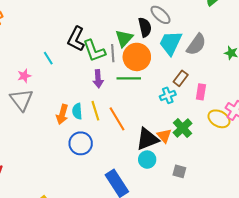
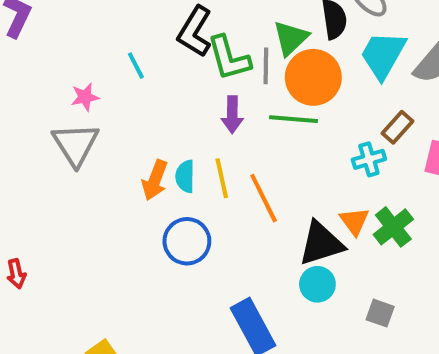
orange triangle: (164, 136) -> (354, 221), moved

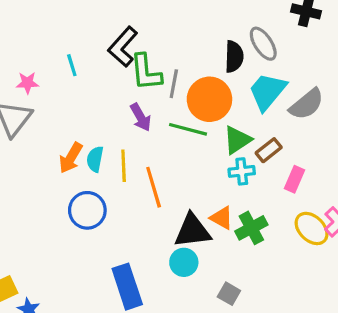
green triangle: (291, 38) -> (237, 140), moved
purple arrow: (232, 115) -> (141, 117), turned -40
orange triangle: (354, 221) -> (222, 218), turned -35

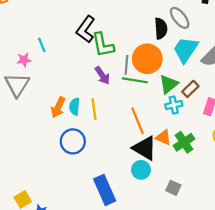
cyan line: (72, 65) -> (42, 45), moved
gray line: (174, 84) -> (126, 65), moved
orange line: (154, 187) -> (137, 121), moved
black triangle: (192, 231) -> (145, 148), turned 44

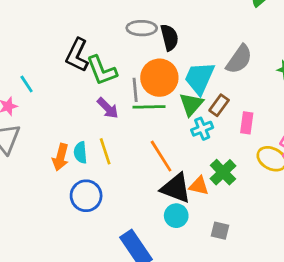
gray ellipse: (180, 18) -> (142, 28), moved, turned -40
cyan trapezoid: (186, 50) -> (199, 78), moved
orange triangle: (163, 138) -> (199, 186), moved

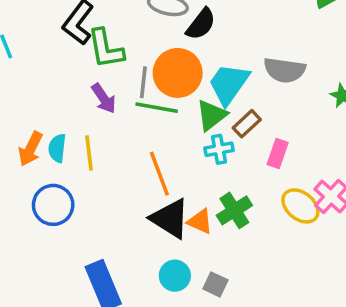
black semicircle: (169, 37) -> (201, 24), turned 40
gray semicircle: (239, 59) -> (284, 70), turned 52
cyan circle: (176, 216) -> (175, 276), moved

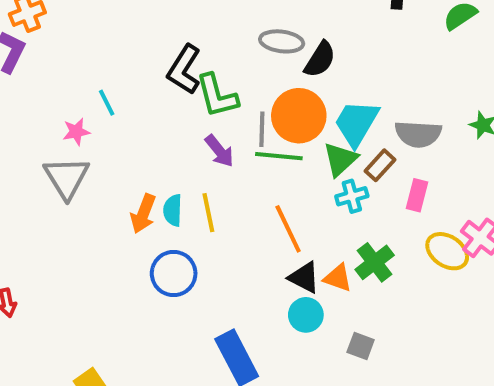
gray semicircle: (284, 70) -> (418, 134), moved
black triangle: (170, 219) -> (304, 277), size x0.7
cyan circle: (175, 276) -> (306, 315), moved

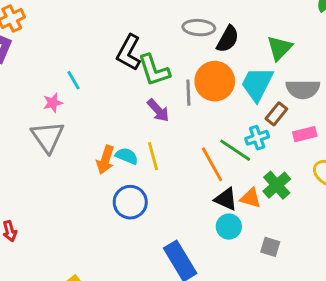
green line: (279, 156) -> (235, 150), moved, turned 32
green triangle: (340, 159) -> (280, 48), moved
pink rectangle: (417, 195) -> (305, 134), turned 65
cyan semicircle: (173, 210) -> (127, 156), turned 115

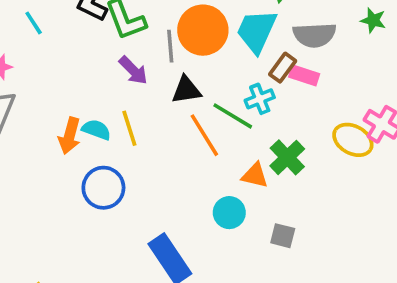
cyan line: (74, 80) -> (34, 23), moved
pink rectangle: (305, 134) -> (304, 75), moved, turned 35
black triangle: (226, 199) -> (186, 90), moved, turned -30

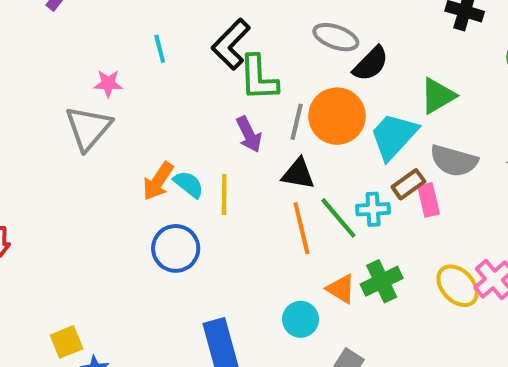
pink rectangle: (304, 75) -> (429, 200), turned 40

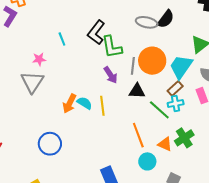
black semicircle: (371, 64) -> (166, 19), moved
brown rectangle: (408, 184) -> (175, 88), moved
orange line: (301, 228) -> (138, 135), moved
blue circle: (176, 248) -> (50, 144), moved

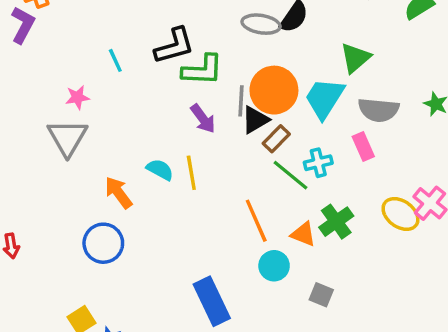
black L-shape: (96, 32) -> (174, 46), turned -140
green L-shape: (112, 47) -> (202, 70), turned -75
brown rectangle: (175, 88) -> (276, 139), moved
black triangle: (137, 91) -> (255, 120), moved, turned -30
orange arrow: (69, 103) -> (118, 193), moved, turned 120

